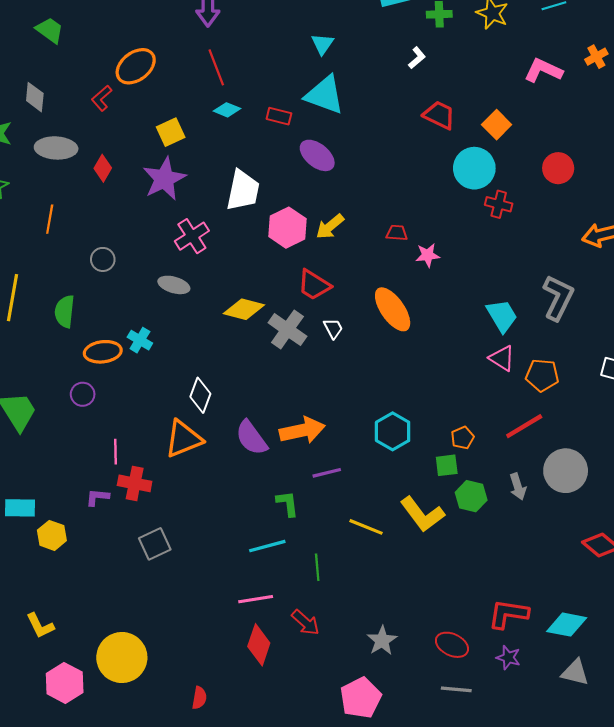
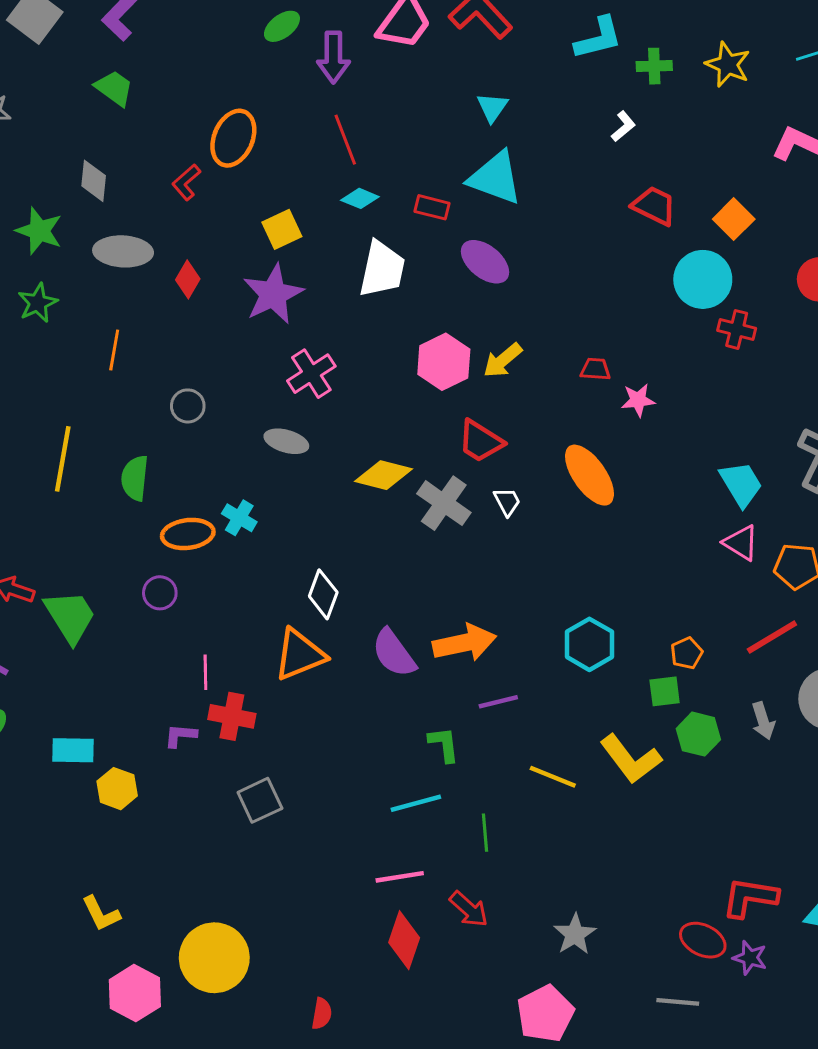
orange ellipse: (136, 66) -> (233, 138), turned -30
white trapezoid: (243, 190) -> (382, 269), moved
red ellipse: (452, 645) -> (703, 940), moved

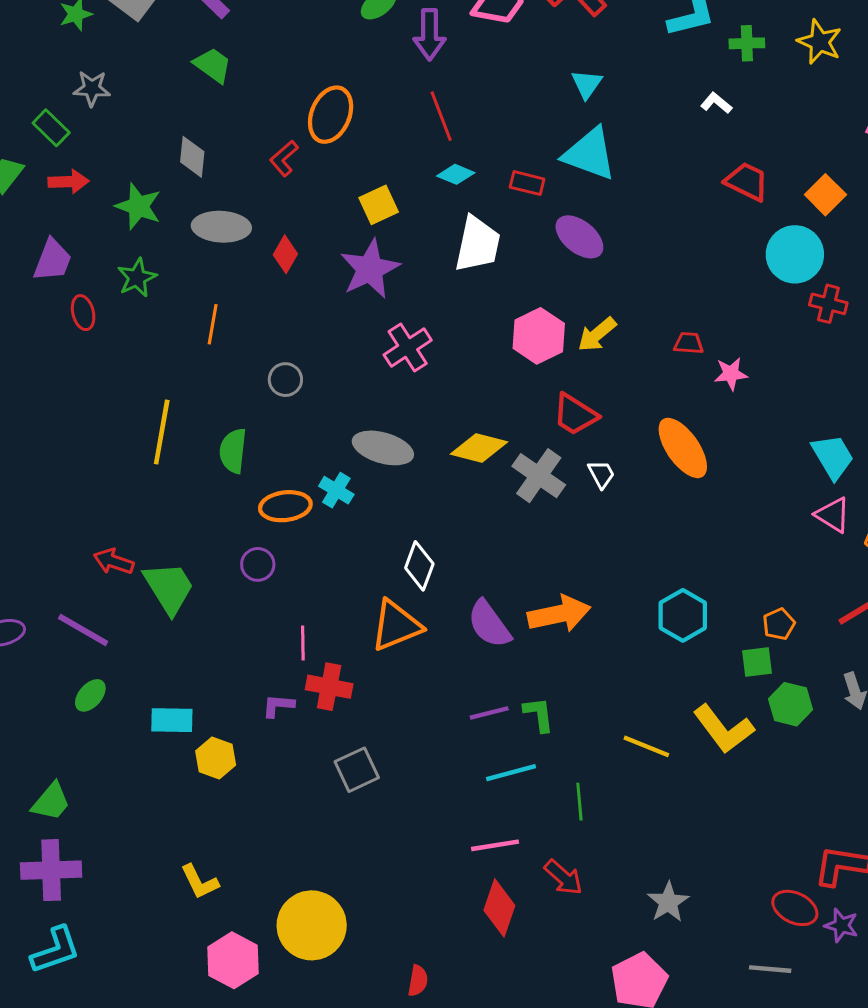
white L-shape: (623, 126) -> (716, 103), turned -100
gray ellipse: (286, 441) -> (383, 448), moved, size x1.4
purple line: (498, 702) -> (489, 713), moved

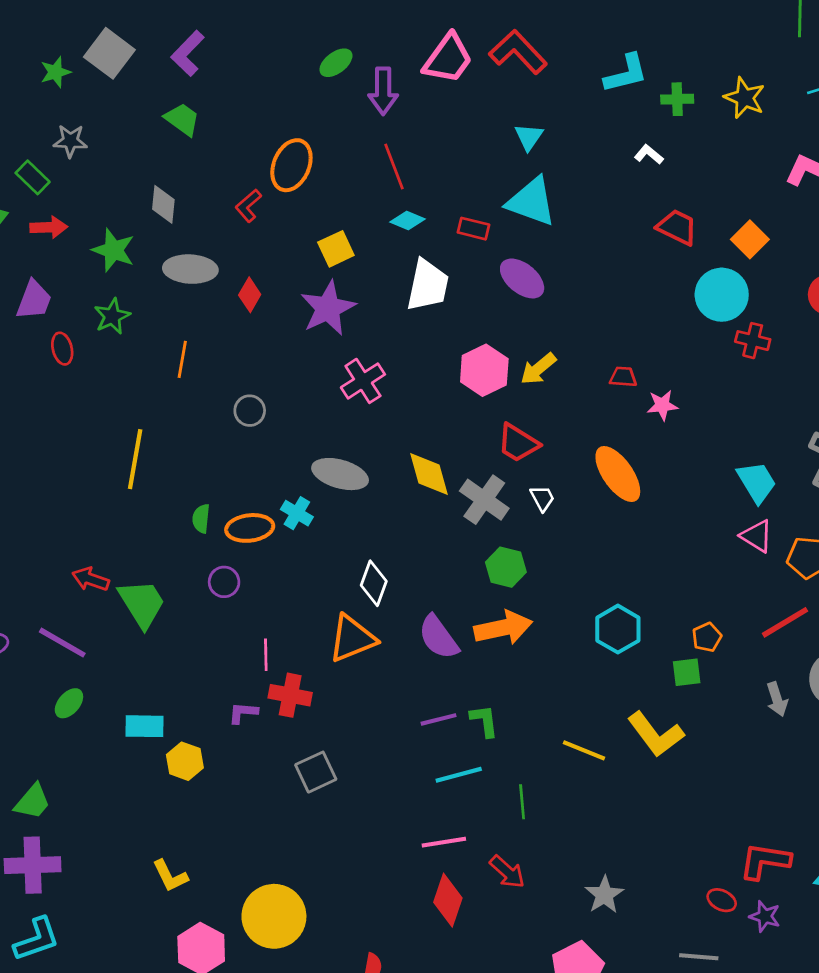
yellow diamond: (479, 448) -> (429, 474), turned 60
green semicircle: (233, 451) -> (201, 519), moved, size x0.7
green hexagon: (791, 704) -> (506, 567), moved
red ellipse: (795, 908) -> (722, 900), size x0.7

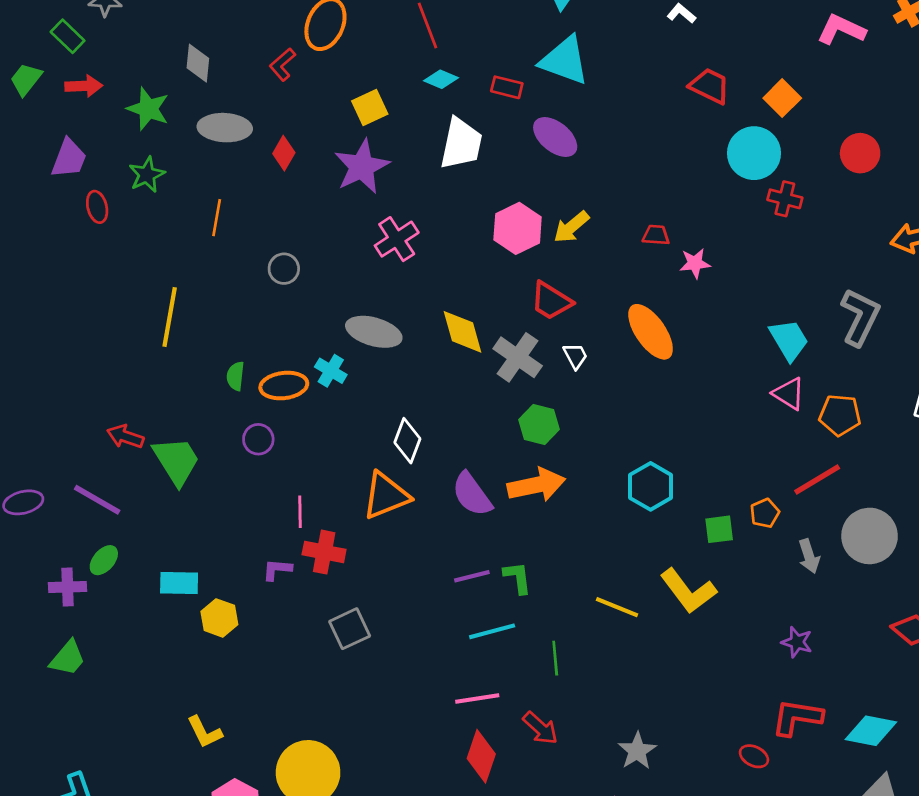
orange pentagon: (707, 637) -> (765, 513), moved
purple cross: (33, 865) -> (68, 587), moved, size x0.7
purple star: (765, 916) -> (797, 642), moved

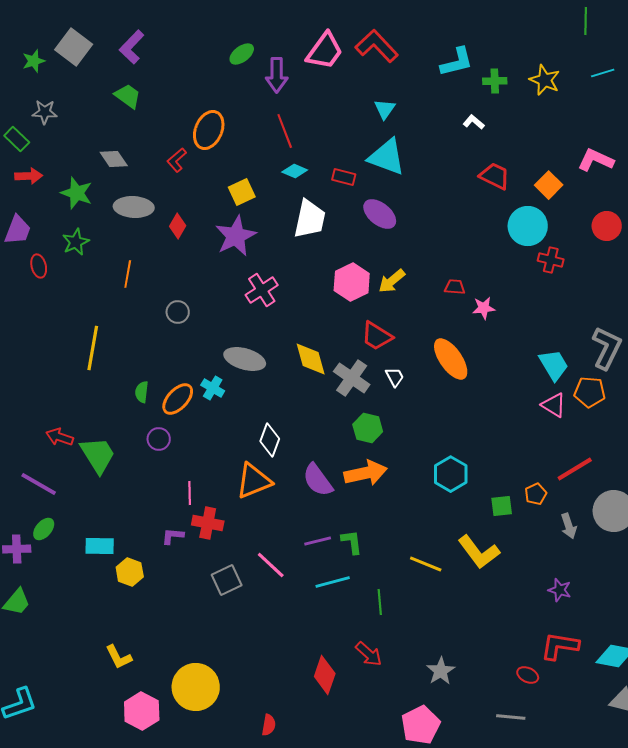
pink L-shape: (841, 30) -> (596, 160), moved
gray diamond: (198, 63) -> (114, 159), turned -40
orange ellipse: (284, 386) -> (178, 399), turned -40
orange pentagon: (840, 415) -> (590, 392), moved
pink line: (477, 699) -> (271, 565), moved, turned 52

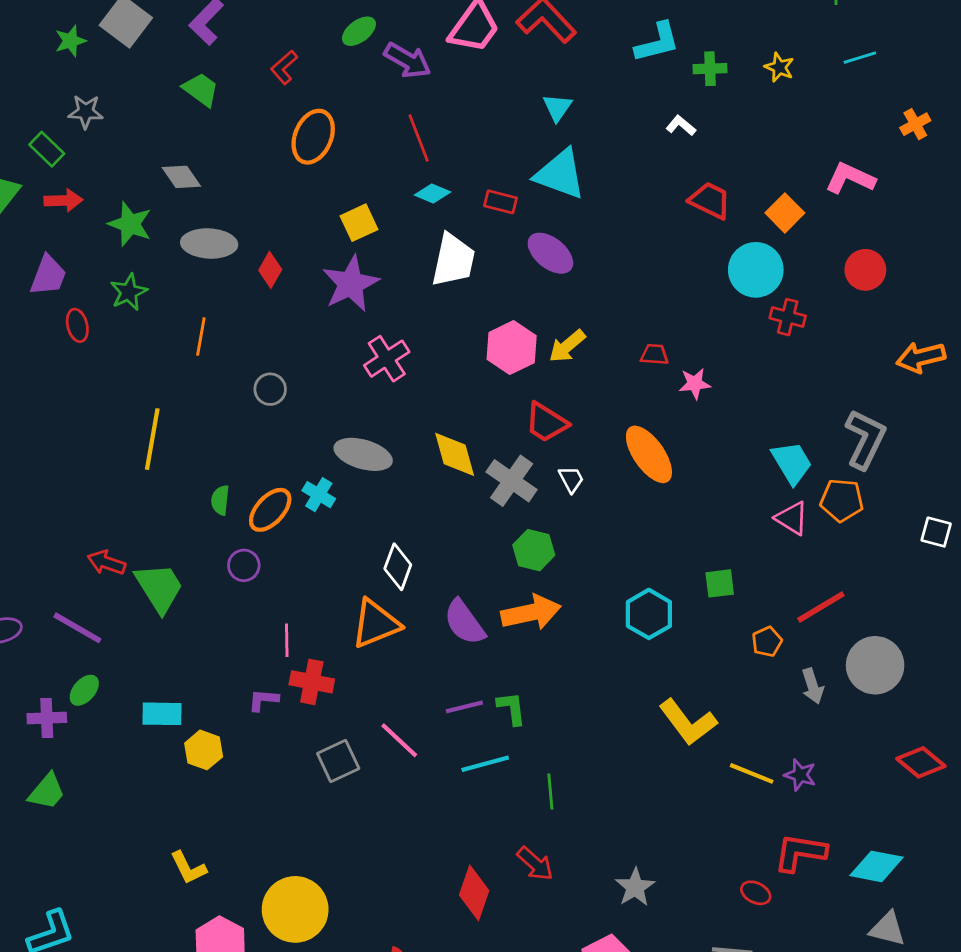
purple arrow: (277, 75) -> (408, 60), turned -60
yellow star: (545, 80) -> (779, 67), size x0.7
red L-shape: (177, 160) -> (284, 67), moved
green square: (502, 506) -> (720, 583), moved
yellow line: (426, 564) -> (752, 773), moved

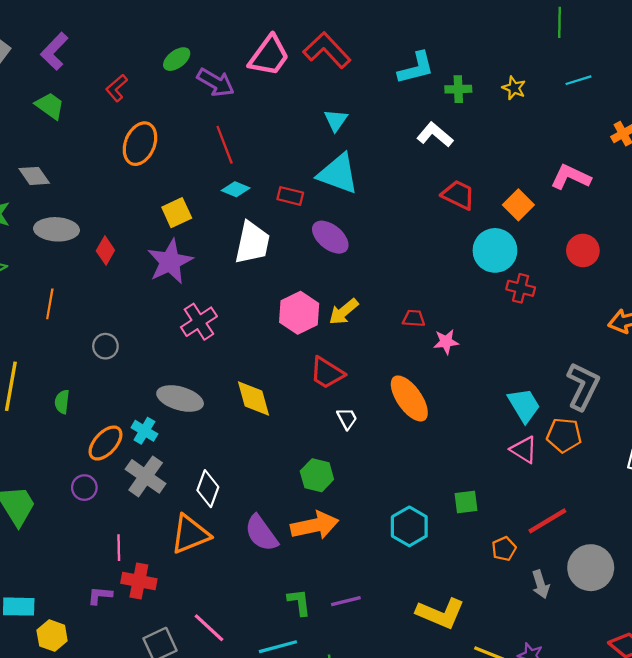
white L-shape: (681, 126) -> (435, 135), size x1.5
gray cross: (512, 481) -> (146, 476), moved
green semicircle: (220, 500) -> (62, 402), moved
purple line: (464, 707) -> (346, 601), moved
yellow L-shape: (688, 722) -> (440, 613), turned -30

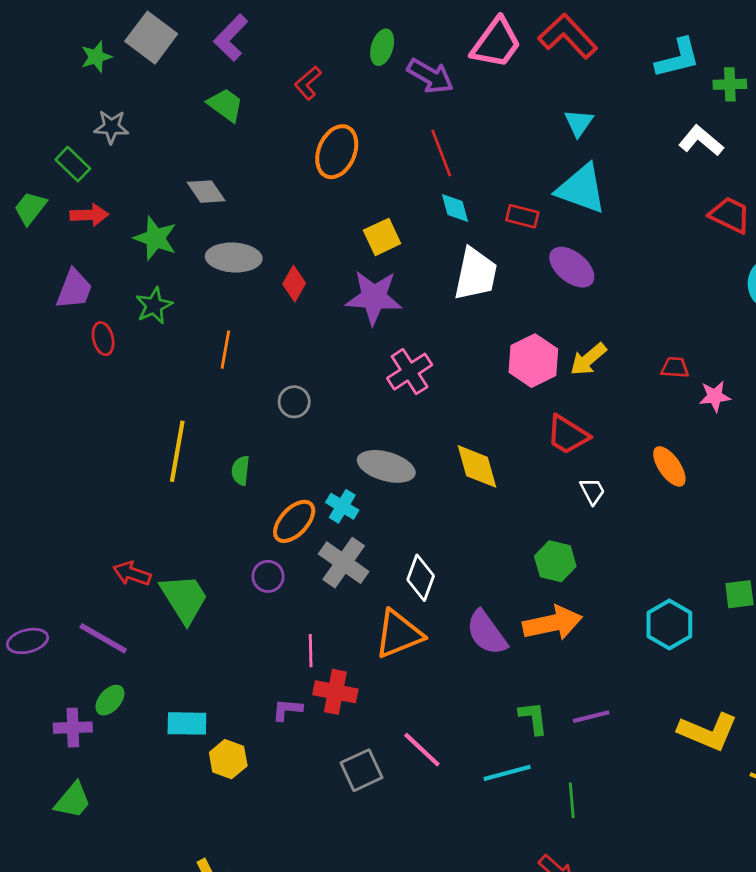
green ellipse: (177, 59) -> (382, 47), turned -36
cyan diamond: (236, 189) -> (455, 208), turned 52
purple star: (170, 262) -> (374, 297), turned 30
orange ellipse: (409, 398) -> (669, 466), size x0.7

